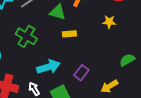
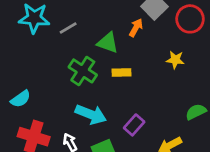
green cross: (26, 36) -> (83, 71), moved
cyan arrow: (48, 67) -> (91, 114), turned 35

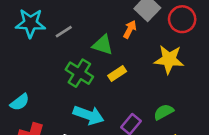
yellow star: (175, 60) -> (169, 59), size x1.6
yellow rectangle: (121, 73) -> (117, 73), turned -30
green semicircle: (196, 112) -> (164, 112), moved

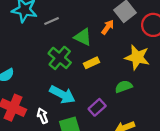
green semicircle: (164, 112) -> (124, 87), moved

